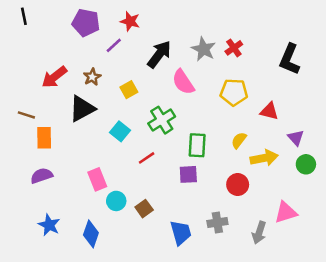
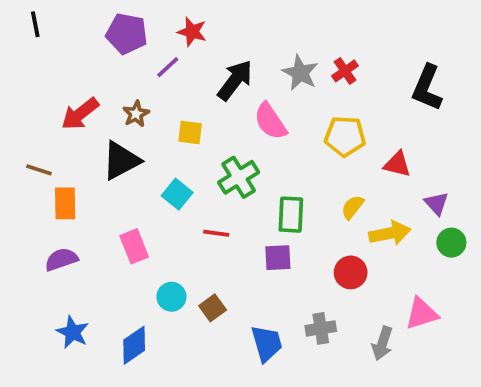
yellow square: (129, 90) -> (190, 132), turned 36
red line: (147, 158) -> (216, 233), turned 42
pink rectangle: (97, 179) -> (134, 246), moved
blue diamond: (91, 234) -> (134, 345), turned 36

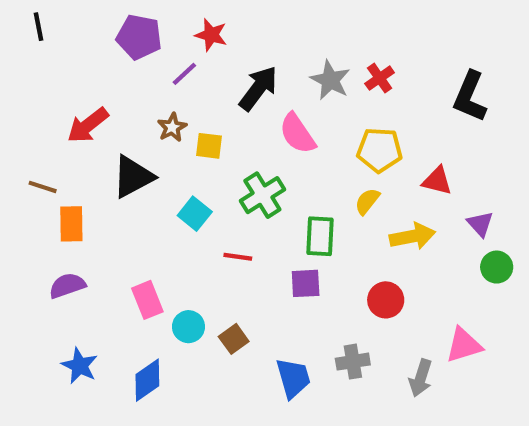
brown star: (136, 114) -> (172, 127), moved
yellow semicircle: (352, 207) -> (367, 201), moved
yellow arrow: (390, 233) -> (412, 236), moved
pink rectangle: (134, 246) -> (147, 300), moved

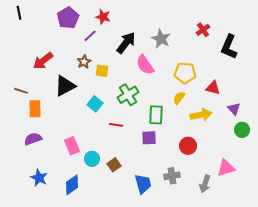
purple pentagon: (139, 37) -> (68, 18), turned 30
red cross: (380, 78) -> (203, 30), moved

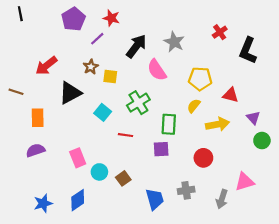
brown line: (21, 91) -> (16, 92), moved
blue star: (39, 178) -> (43, 203), moved, turned 30

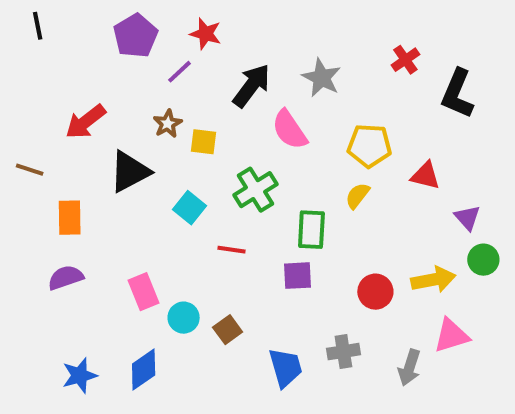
yellow arrow: (218, 124) -> (433, 280), moved

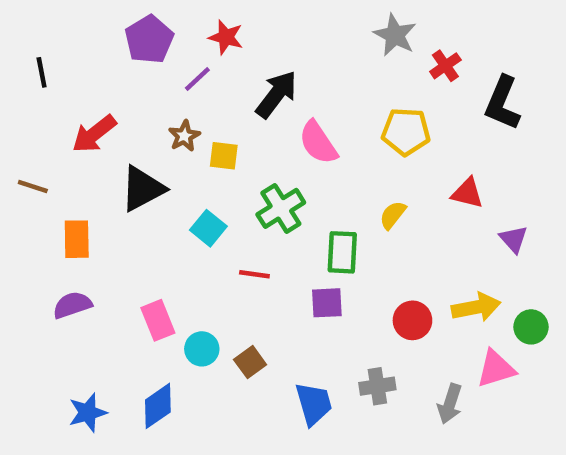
black line: (38, 26) -> (42, 72), moved
gray star: (321, 78) -> (395, 35), moved
yellow pentagon: (369, 146) -> (406, 132), moved
green circle: (483, 260) -> (531, 327), moved

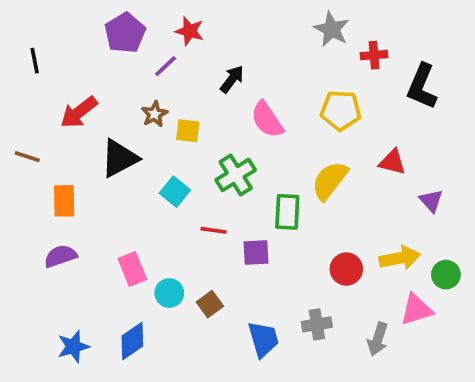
red cross: (445, 66) -> (374, 55), turned 30
black arrow: (276, 94) -> (232, 79), size x0.7
yellow semicircle: (393, 215) -> (330, 181), size x1.6
purple square: (327, 303) -> (256, 252), moved

